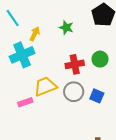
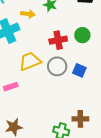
yellow arrow: (35, 34) -> (28, 14), moved, turned 72
pink rectangle: (25, 102) -> (11, 87), moved

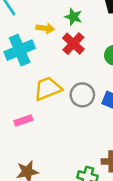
red cross: (58, 40) -> (73, 44), moved, turned -36

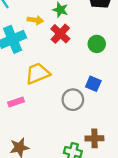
gray circle: (82, 95) -> (73, 100), moved

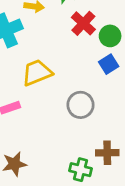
red cross: (60, 34) -> (83, 23), moved
blue square: (93, 84) -> (109, 64), moved, turned 35

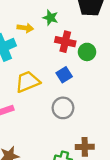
red cross: (83, 23) -> (65, 42), turned -30
blue square: (109, 64) -> (64, 75), moved

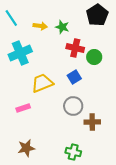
yellow arrow: (25, 28) -> (40, 26), moved
brown cross: (85, 147) -> (92, 122), moved

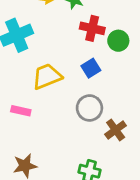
pink rectangle: (23, 108) -> (21, 111), turned 32
brown cross: (92, 122) -> (116, 130), turned -35

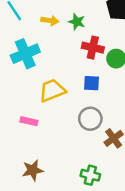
blue square: (91, 68) -> (92, 83), turned 35

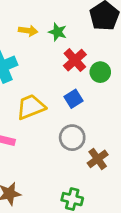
red cross: (93, 48) -> (75, 60), turned 35
blue square: (92, 83) -> (74, 99), turned -35

